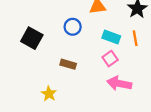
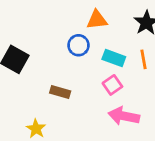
blue circle: (73, 27) -> (78, 45), moved

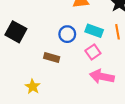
blue circle: (78, 45) -> (67, 34), moved

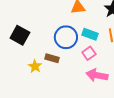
blue circle: (67, 34) -> (66, 37), size x1.5
yellow star: (33, 87) -> (35, 66), moved

